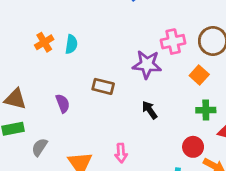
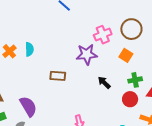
purple semicircle: (63, 103) -> (28, 106), moved, size x1.5
black arrow: (150, 110) -> (104, 83), moved
red circle: (193, 147) -> (130, 99), moved

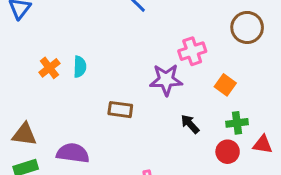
brown circle: (131, 29) -> (247, 27), moved
purple semicircle: (28, 106) -> (73, 153), turned -55

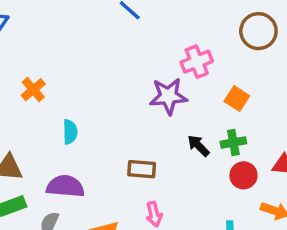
cyan semicircle: (80, 67) -> (70, 132), moved
brown rectangle: (120, 110) -> (142, 169), moved
green cross: (237, 123) -> (233, 142), moved

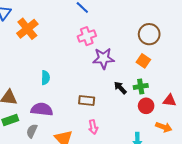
brown circle: (258, 31) -> (149, 34), moved
pink cross: (197, 62) -> (87, 36), moved
orange cross: (33, 90) -> (27, 29), moved, size x1.5

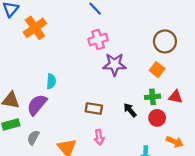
black arrow: (120, 88) -> (130, 110), moved
red triangle: (170, 100) -> (176, 97), moved
purple semicircle: (42, 109) -> (37, 105), moved, turned -60

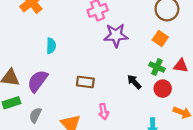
cyan semicircle: (51, 81) -> (51, 46), moved
green cross: (153, 97) -> (157, 67), turned 32
brown rectangle: (94, 108) -> (85, 82), moved

